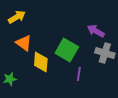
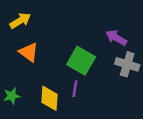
yellow diamond: (41, 62) -> (49, 98), moved
purple line: (79, 74) -> (75, 89), moved

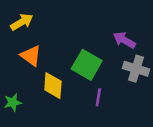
purple line: (75, 89) -> (98, 97), moved
yellow diamond: (49, 98) -> (53, 86), moved

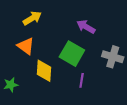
yellow arrow: (22, 22) -> (32, 18), moved
purple arrow: (124, 40) -> (86, 27), moved

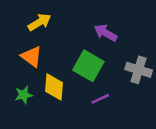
purple line: (82, 80) -> (100, 99), turned 56
green star: (11, 85) -> (24, 95), moved

